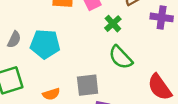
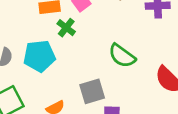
green cross: (113, 24) -> (66, 28), moved

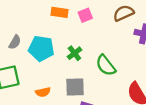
green cross: (66, 28) -> (74, 53), moved

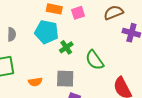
gray semicircle: (15, 42) -> (12, 34), turned -32
cyan pentagon: (41, 48) -> (46, 32), moved

